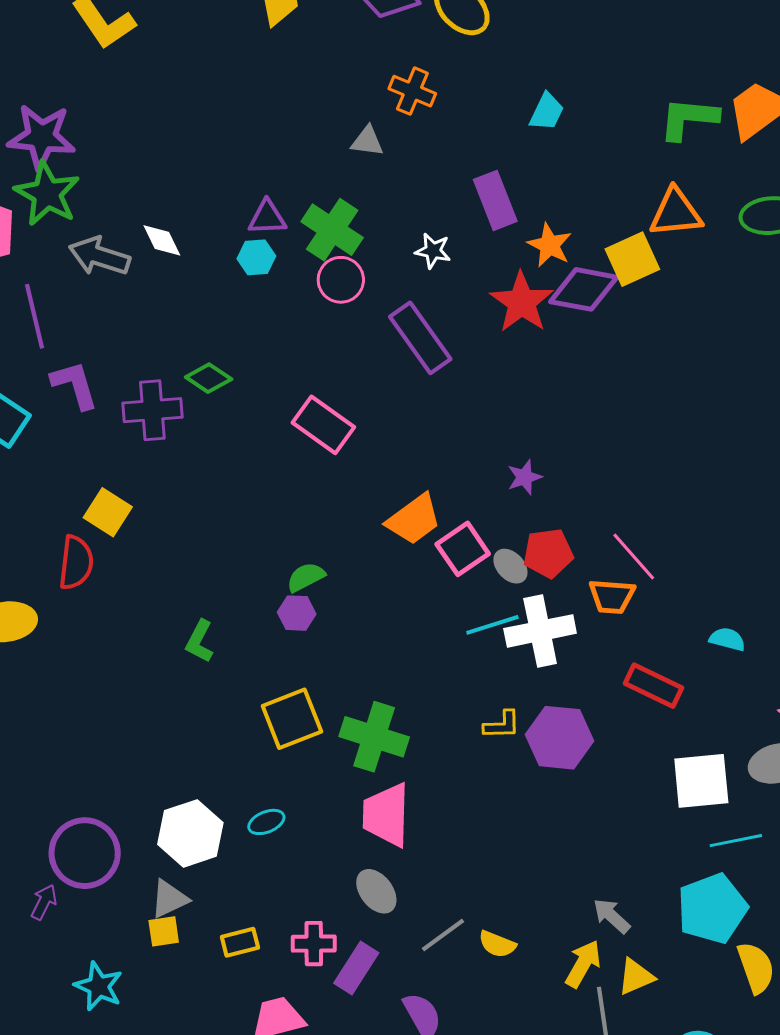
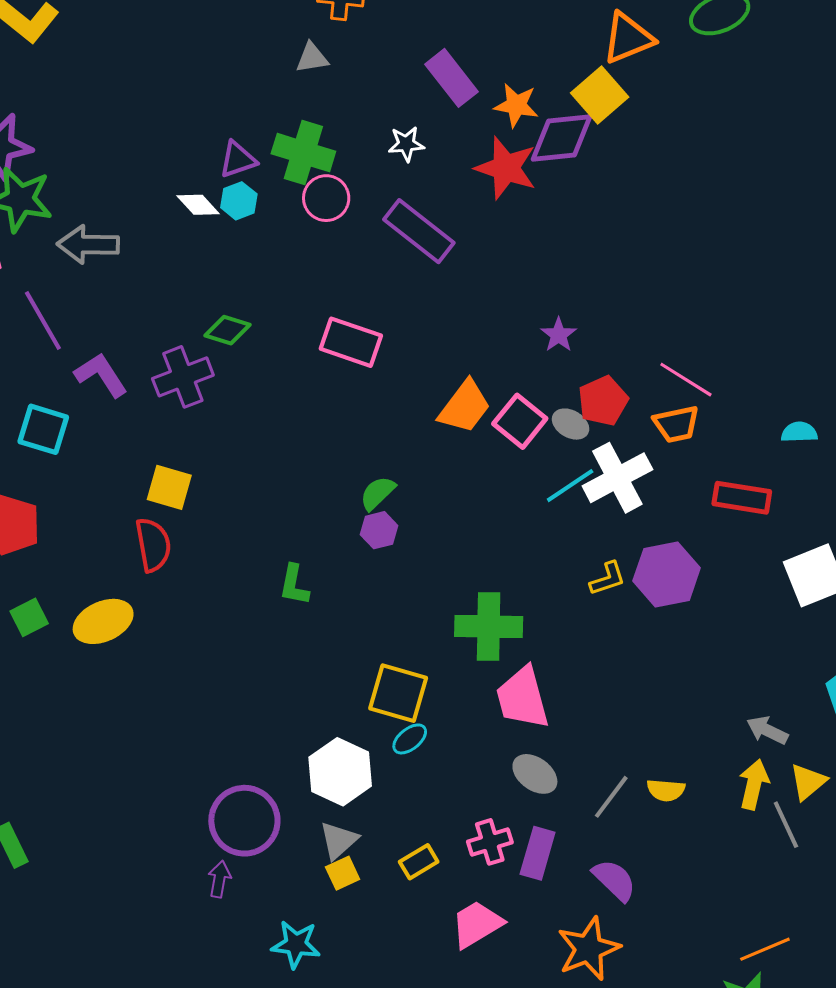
white diamond: (162, 240) -> (198, 205), moved
yellow square: (292, 719) -> (398, 693), moved, turned -36

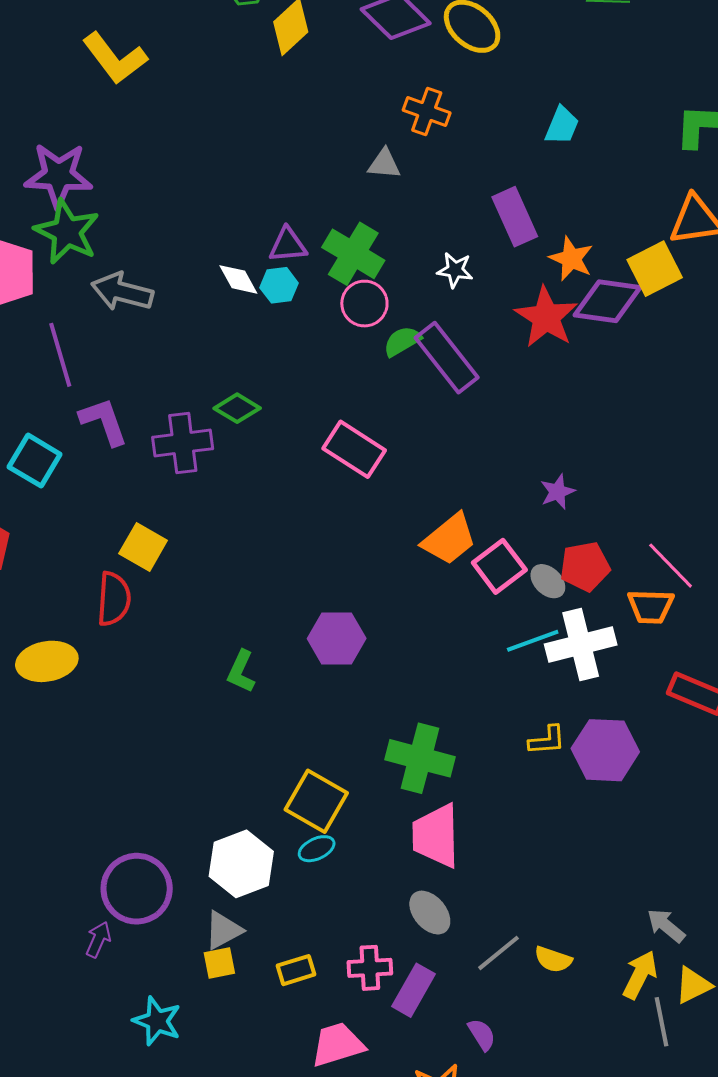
green semicircle: (377, 493) -> (402, 341), moved
purple hexagon: (379, 530) -> (337, 639), size x1.5
purple semicircle: (614, 880) -> (482, 1035), size x0.7

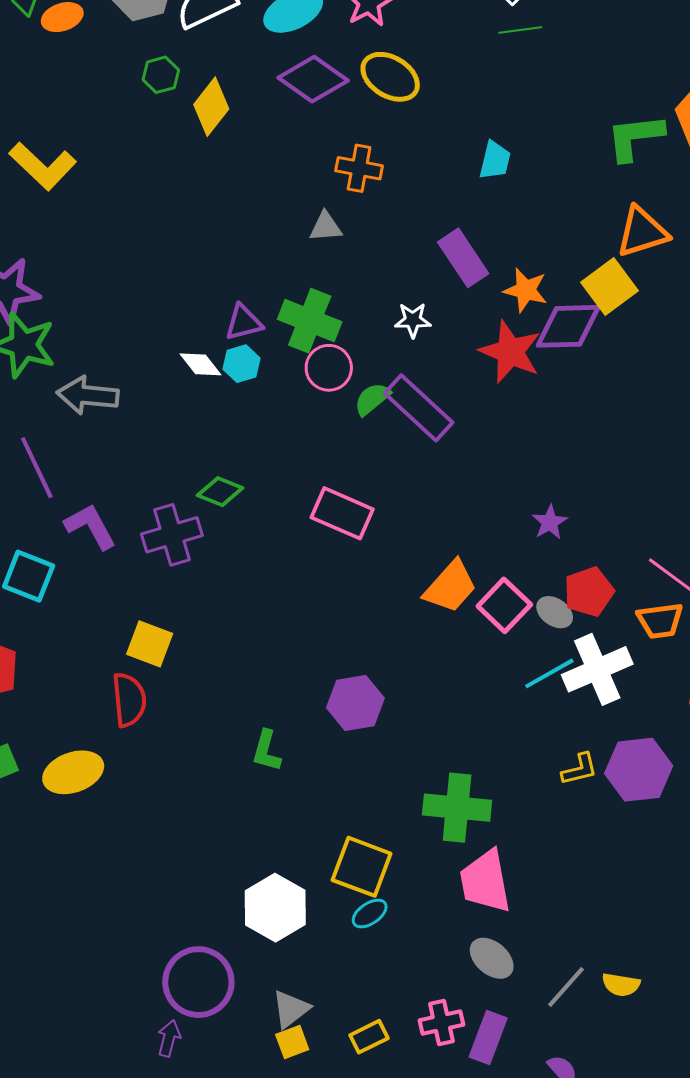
white hexagon: (241, 864) -> (275, 908), moved

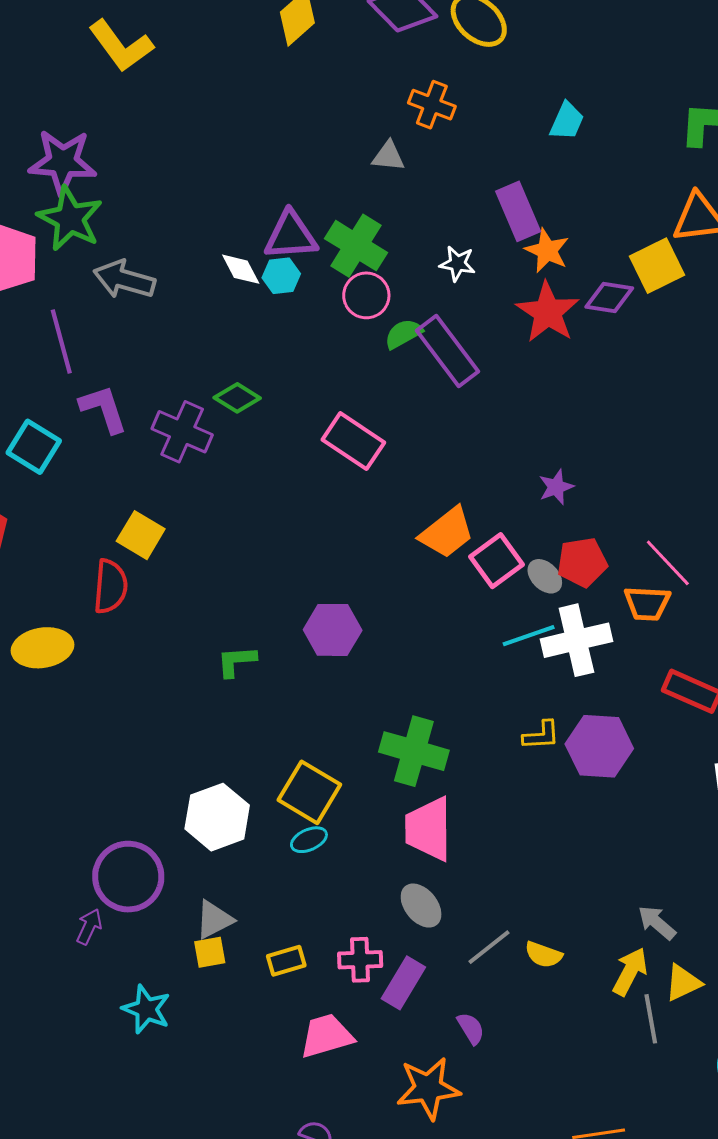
orange star: (526, 290) -> (547, 251), moved
purple triangle: (244, 322) -> (291, 236), size x1.4
purple diamond: (568, 326) -> (609, 297), size x0.7
purple cross: (172, 535) -> (182, 432), turned 30
green L-shape: (266, 751) -> (236, 661), turned 60

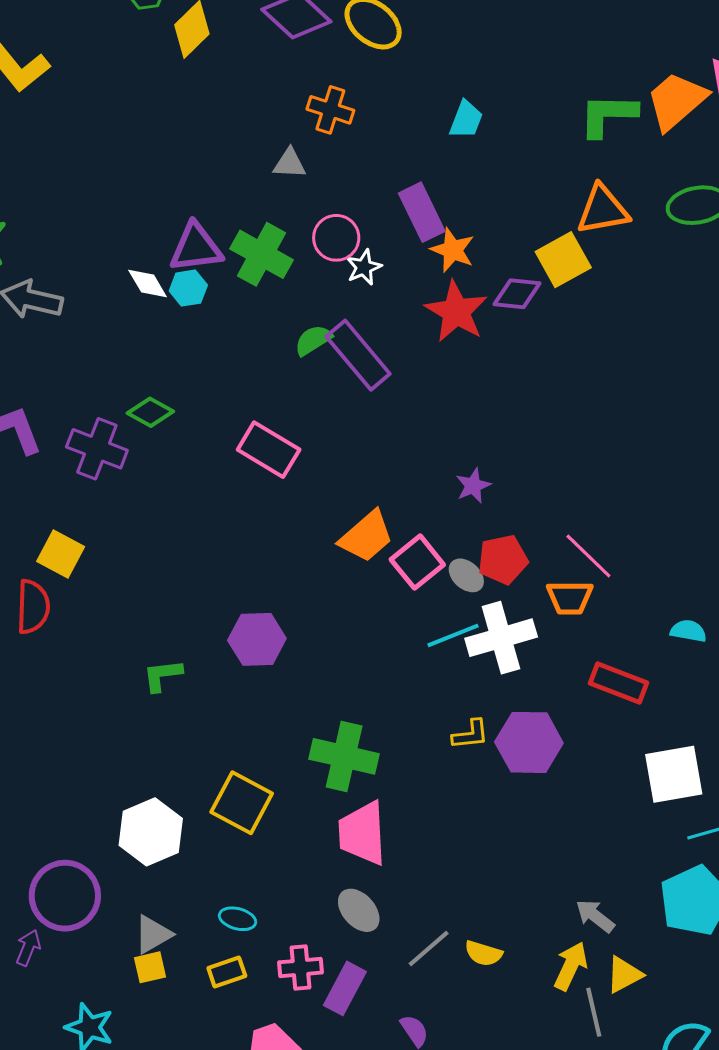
white star: (457, 264) -> (364, 267), turned -30
pink circle: (366, 295) -> (336, 238), moved
cyan ellipse: (309, 840) -> (238, 919), moved, turned 42

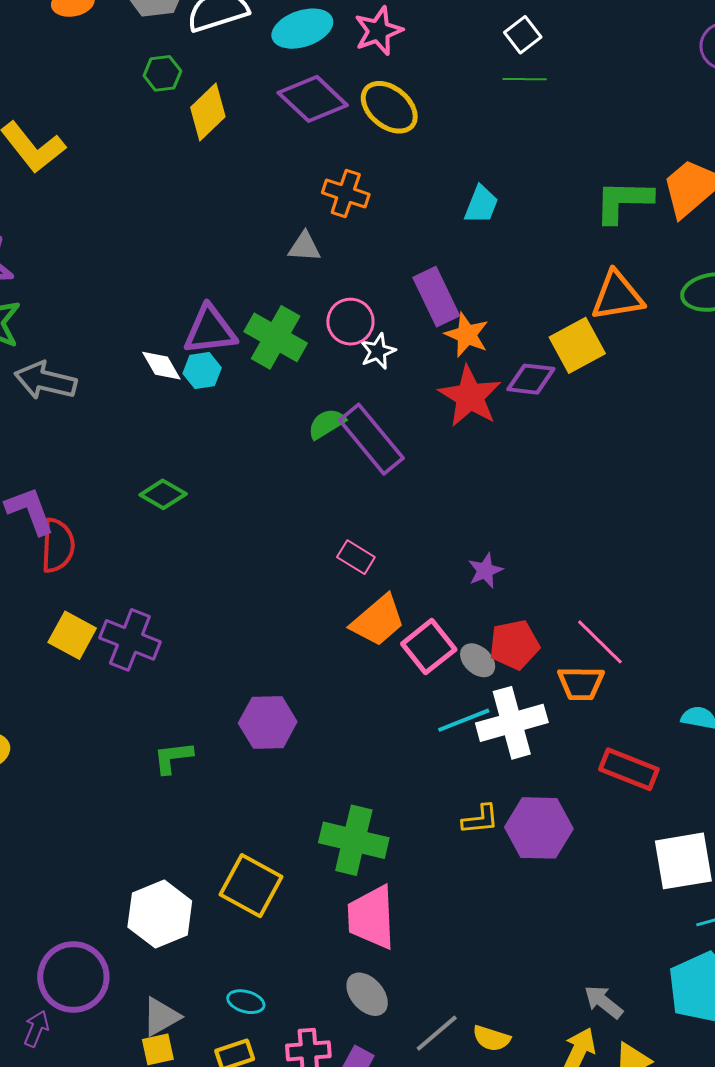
purple cross: (97, 449) -> (130, 640), moved
pink rectangle: (269, 450) -> (356, 557), moved, size x0.6
red semicircle: (33, 607) -> (58, 546), moved

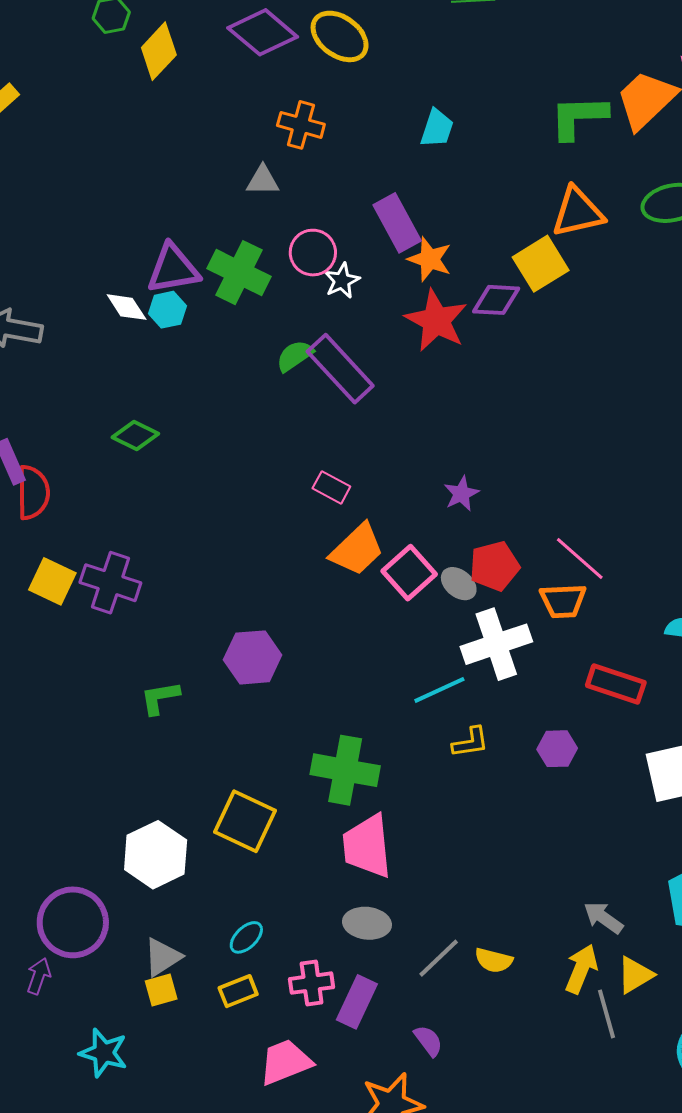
cyan line: (464, 720) -> (439, 690), moved
purple hexagon: (539, 828) -> (557, 749), moved, size x0.6
gray ellipse: (367, 994) -> (367, 923), turned -39
cyan ellipse: (246, 1002) -> (246, 937), turned -57

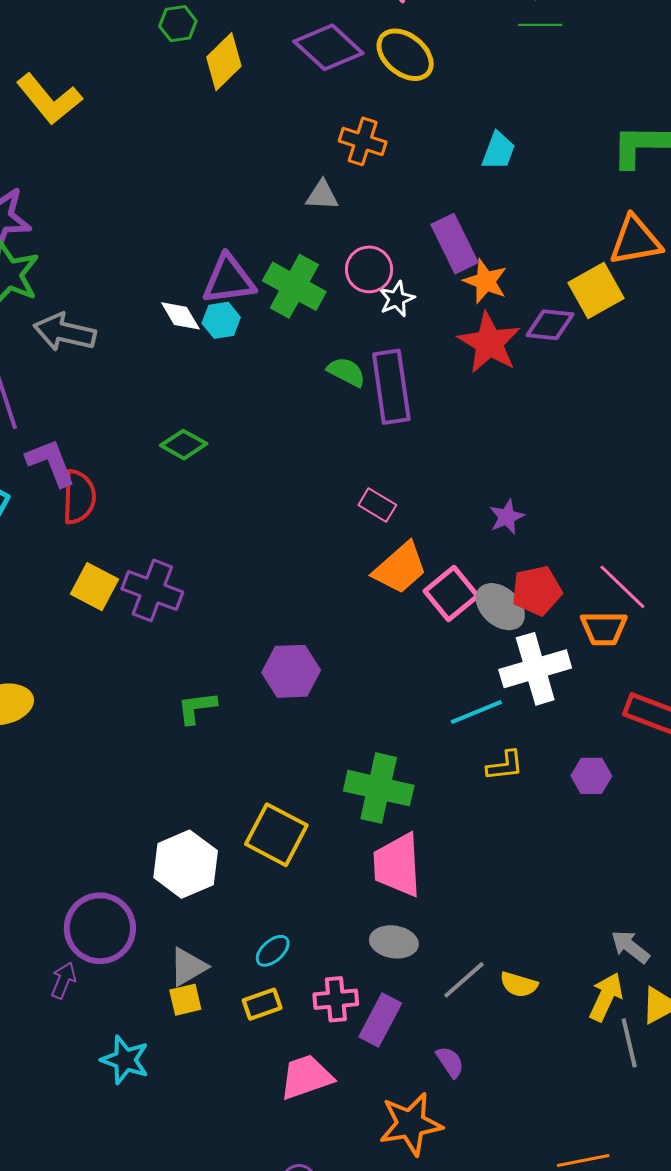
green semicircle: (295, 356) -> (346, 372), turned 60
purple rectangle: (340, 369) -> (391, 387), turned 32
gray ellipse: (459, 584) -> (500, 607), size x1.4

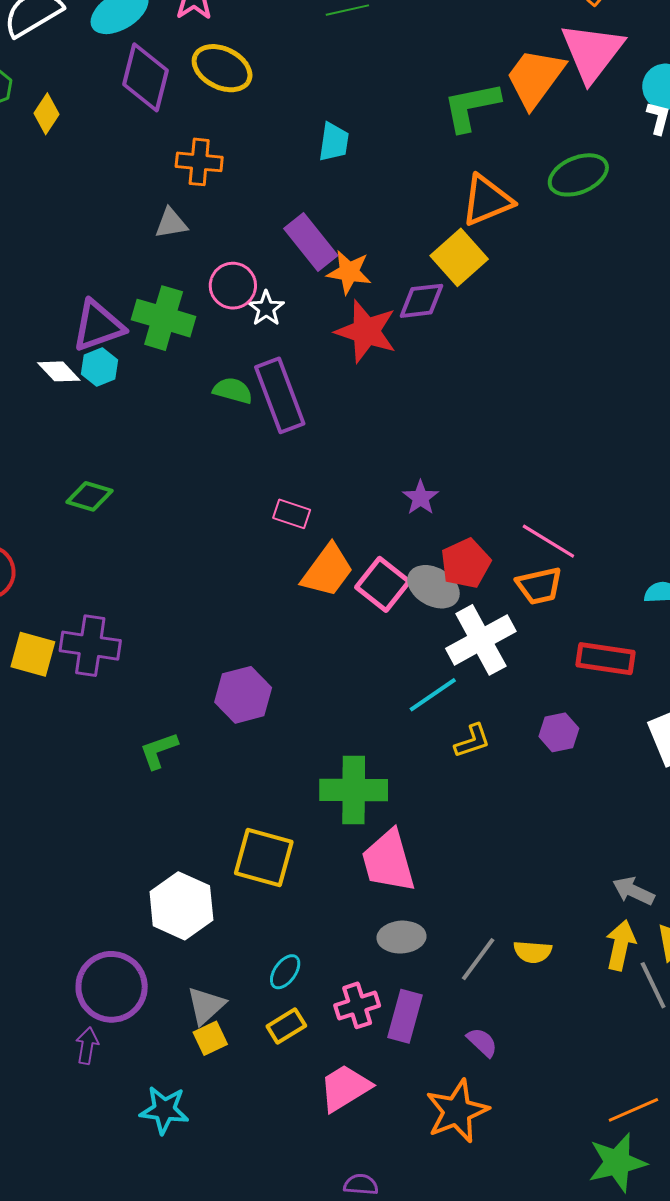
purple diamond: (328, 47) -> (146, 77), turned 74
yellow diamond: (224, 62) -> (47, 114), size x0.7

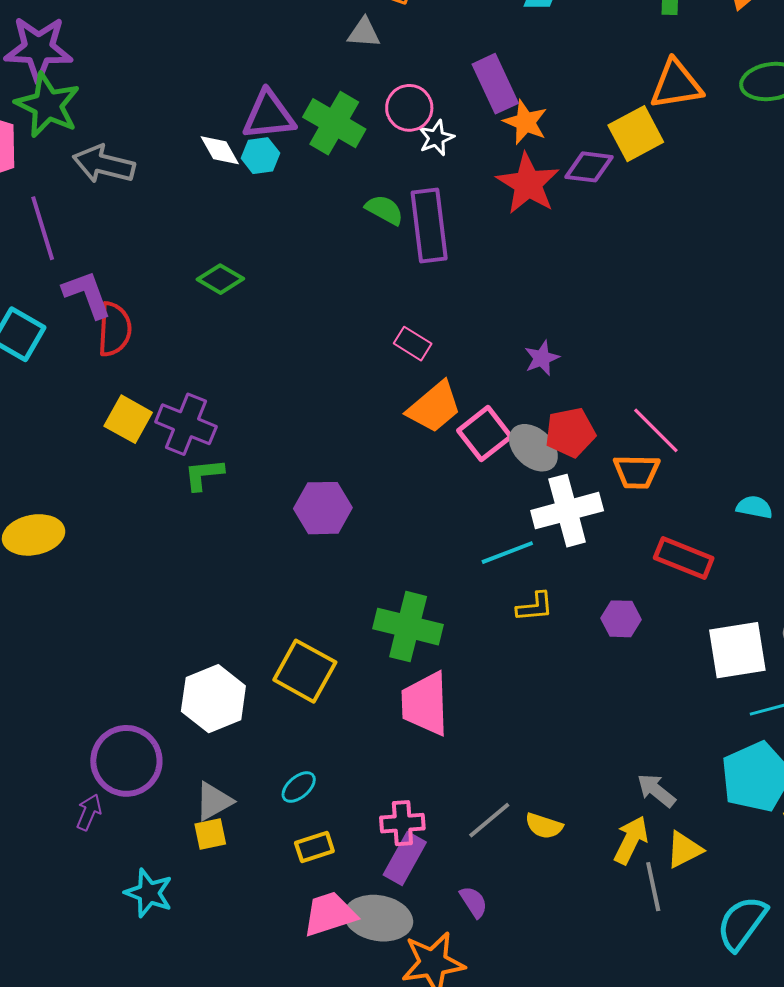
green L-shape: (159, 751) -> (204, 474), moved
gray ellipse: (402, 937) -> (378, 918), moved, size x1.4
pink cross: (357, 1005) -> (402, 823), moved
yellow rectangle: (286, 1026) -> (314, 847), moved

